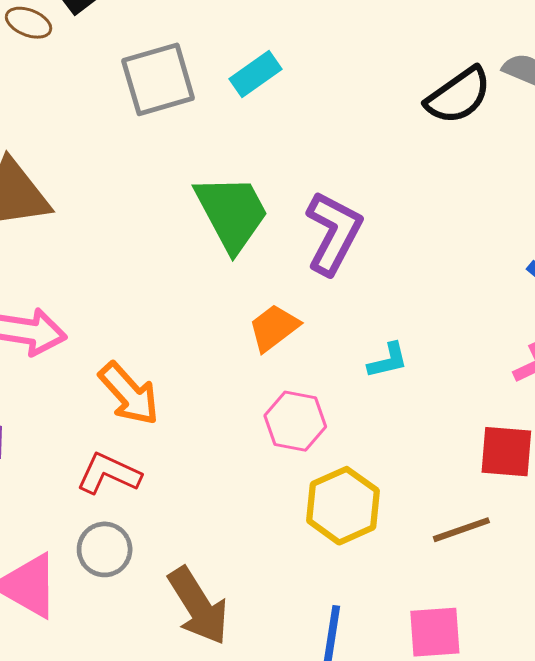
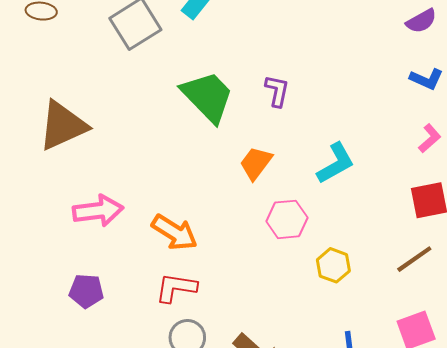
purple L-shape: (334, 233) -> (277, 91), size x0.6
cyan L-shape: (388, 360) -> (336, 163), size x1.5
yellow hexagon: (343, 506) -> (333, 265), size x0.7

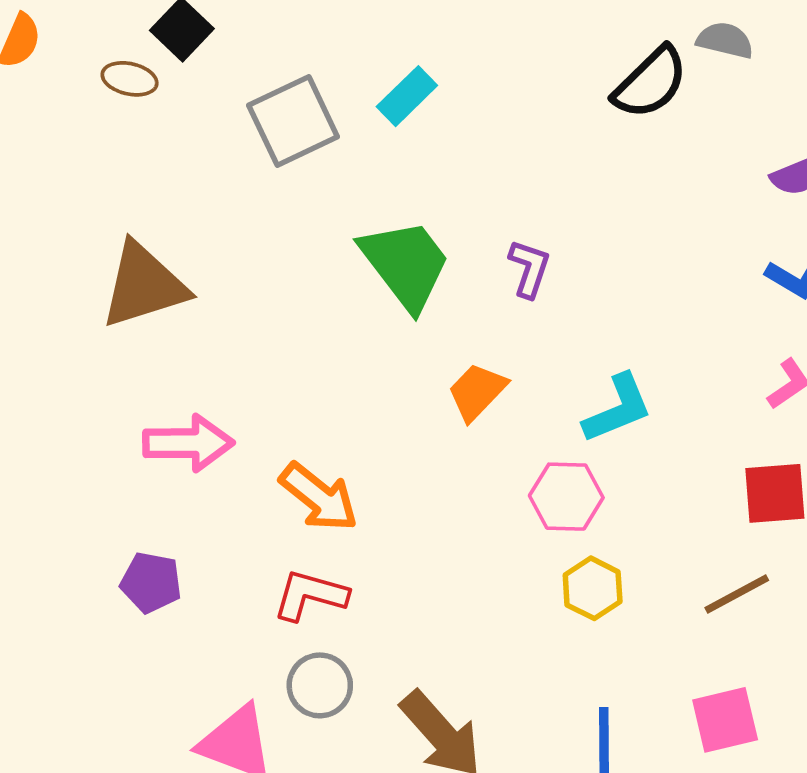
pink hexagon: (287, 219) -> (566, 497), moved

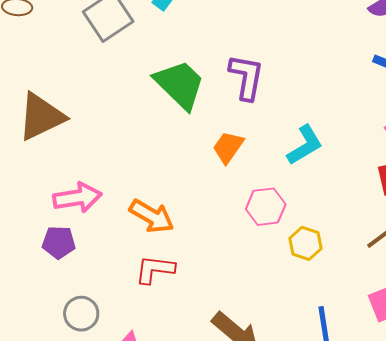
purple L-shape: (529, 269) -> (246, 77), size x1.5
pink hexagon: (566, 497) -> (266, 207), moved
purple pentagon: (151, 582) -> (59, 242), moved
gray circle: (320, 685) -> (81, 314), moved

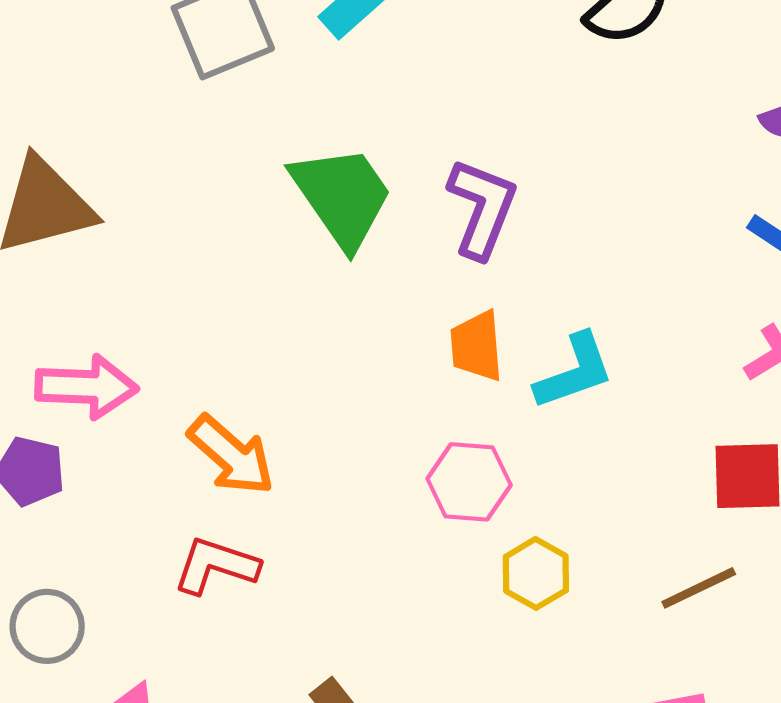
orange trapezoid: (228, 147) -> (477, 346), moved, turned -51

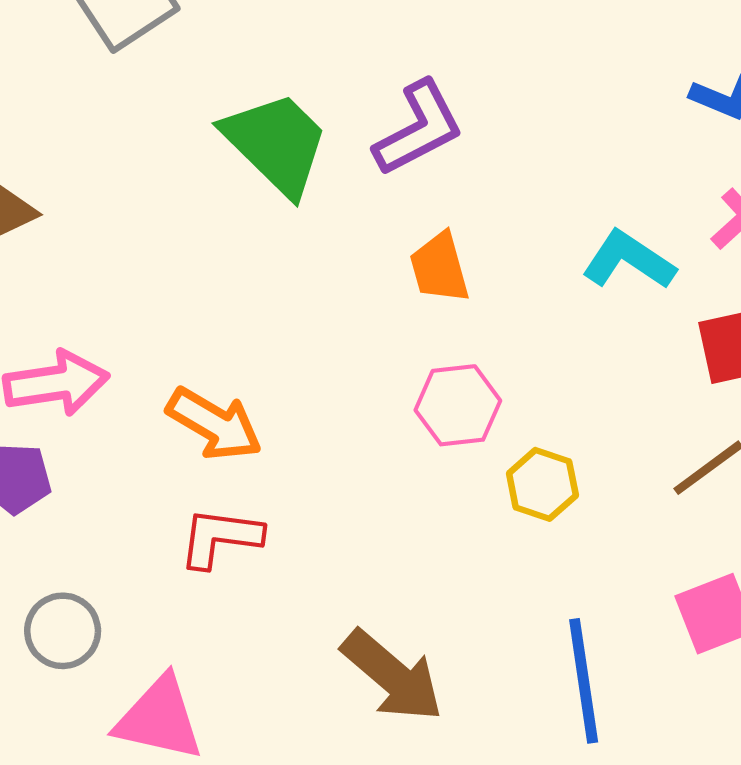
purple L-shape: (482, 208) -> (419, 128), turned 52
cyan L-shape: (574, 371) -> (629, 260), moved, turned -116

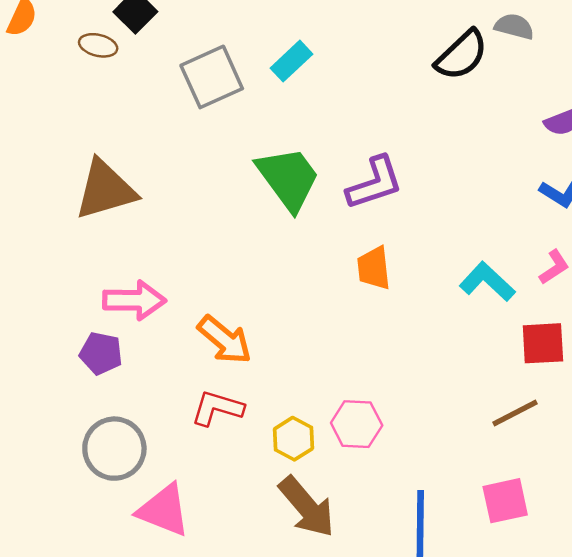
pink hexagon: (458, 405) -> (357, 424), moved
yellow hexagon: (542, 484) -> (293, 439), moved
gray circle: (63, 631) -> (114, 449), size x1.4

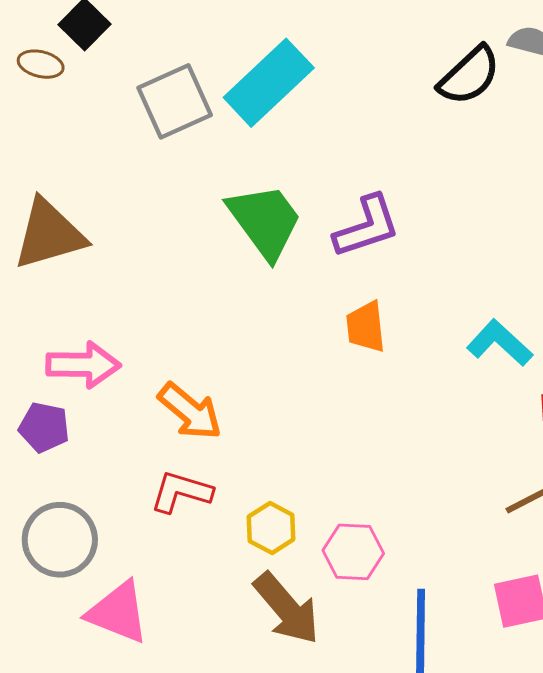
cyan rectangle: (291, 61) -> (269, 83), size x1.8
pink hexagon: (357, 424) -> (353, 552), moved

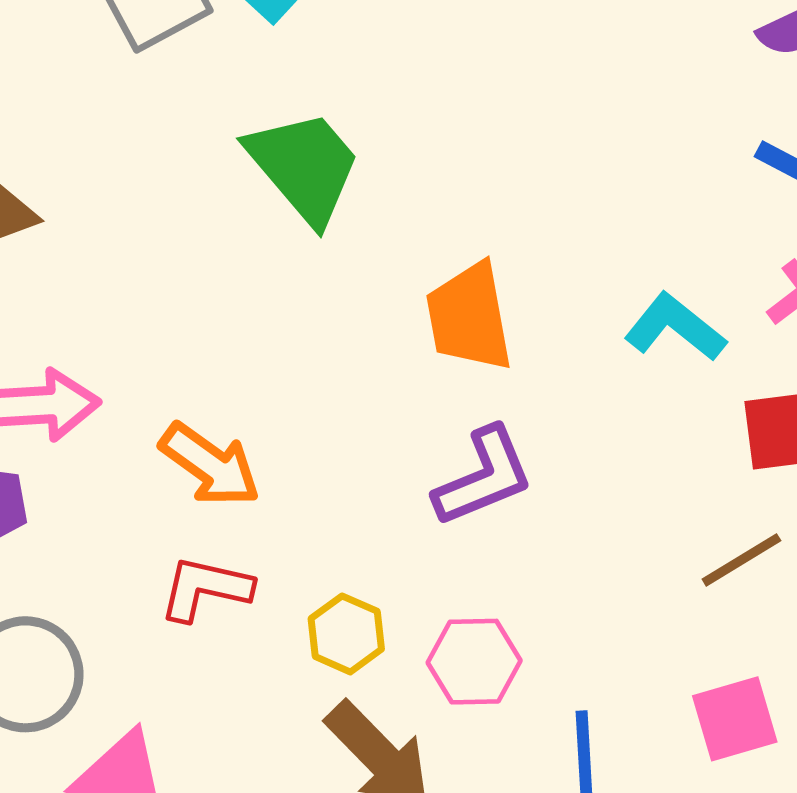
purple L-shape: (367, 227) -> (484, 477), moved
orange trapezoid: (366, 327) -> (469, 317), size x1.4

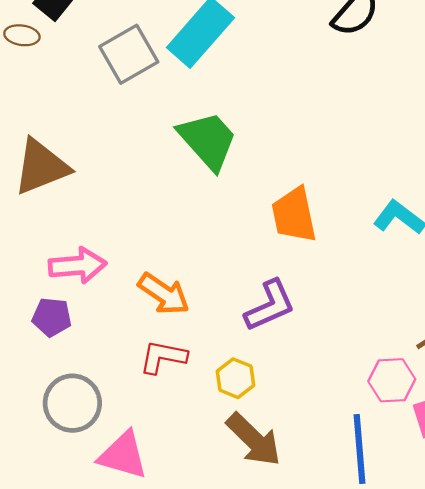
purple L-shape: (484, 477) -> (270, 306), moved
pink hexagon: (474, 662) -> (392, 380), moved

